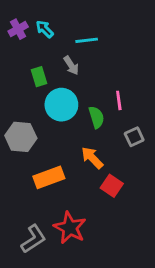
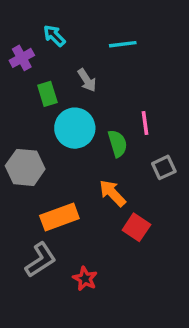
purple cross: (18, 29) -> (22, 58), moved
cyan line: (87, 40) -> (123, 44), moved
red star: (70, 228) -> (85, 279), size x0.6
gray L-shape: (33, 239) -> (41, 260), moved

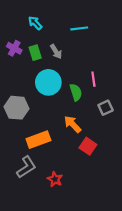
purple cross: (22, 58) -> (14, 48), moved, turned -32
green rectangle: (47, 94) -> (35, 53), moved

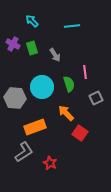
gray arrow: (56, 52) -> (55, 55), moved
cyan circle: (48, 82) -> (42, 87), moved

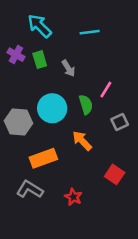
cyan arrow: (32, 21) -> (40, 26), size x1.5
pink line: (85, 72) -> (106, 90), turned 40
red square: (80, 133) -> (115, 174), moved
gray L-shape: (24, 152) -> (30, 189), turned -115
red star: (50, 163) -> (73, 197), moved

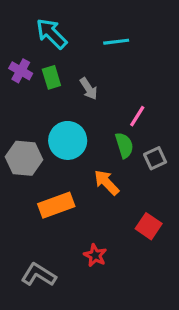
green semicircle: (86, 105) -> (124, 145), moved
gray L-shape: (30, 189) -> (39, 275), moved

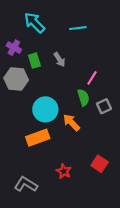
green rectangle: (51, 77) -> (34, 61), moved
cyan circle: (68, 140) -> (45, 109), moved
gray hexagon: (24, 158) -> (16, 79), moved
red square: (149, 226) -> (100, 164), moved

